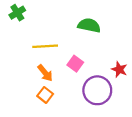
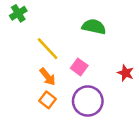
yellow line: (45, 46) -> (48, 49), turned 50
purple circle: (97, 90) -> (88, 101), moved

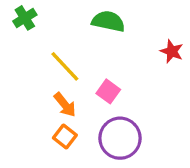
green semicircle: (94, 27) -> (108, 21), moved
red star: (126, 73) -> (172, 51), moved

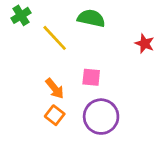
yellow line: (65, 66) -> (55, 38), moved
pink square: (108, 91) -> (91, 77), turned -30

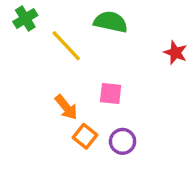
orange square: (55, 115) -> (85, 136), moved
purple circle: (101, 117) -> (123, 141), size x0.6

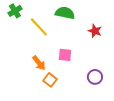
red star: (175, 53) -> (95, 31), moved
purple circle: (123, 141) -> (95, 77), moved

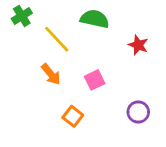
pink square: (65, 55) -> (95, 80), turned -32
orange arrow: (39, 63) -> (51, 74), moved

